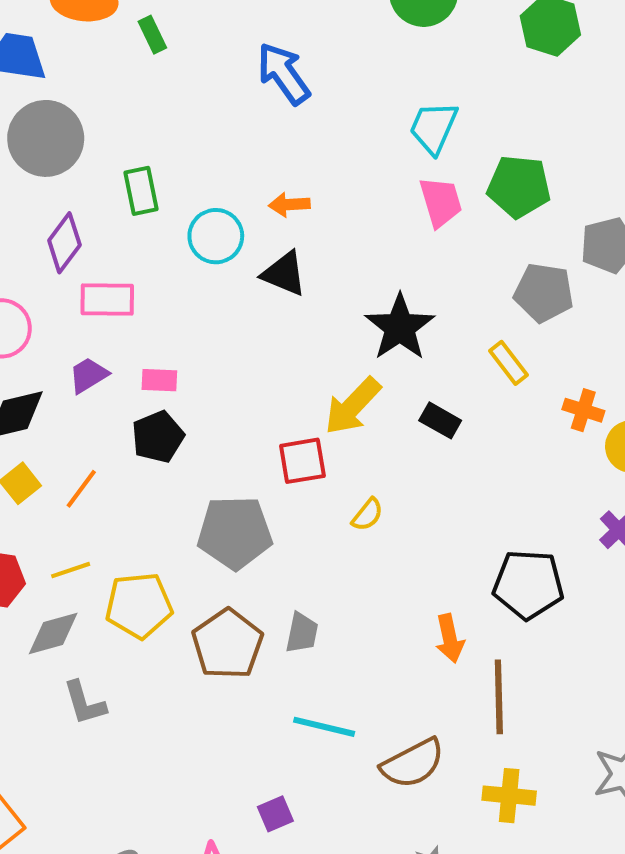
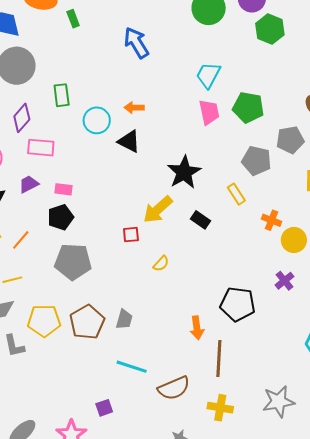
red square: (302, 461) -> (131, 235), size x0.7
gray pentagon: (235, 533) -> (73, 262), moved
yellow pentagon: (139, 605) -> (44, 321), moved

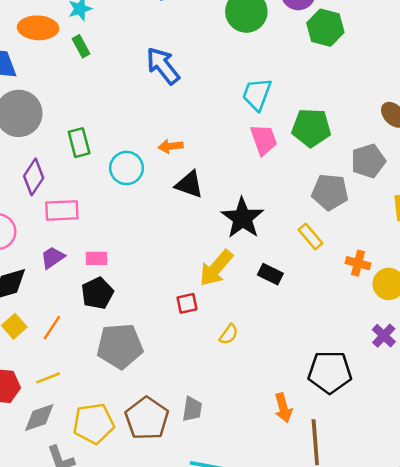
black triangle: (129, 141) -> (189, 184), moved

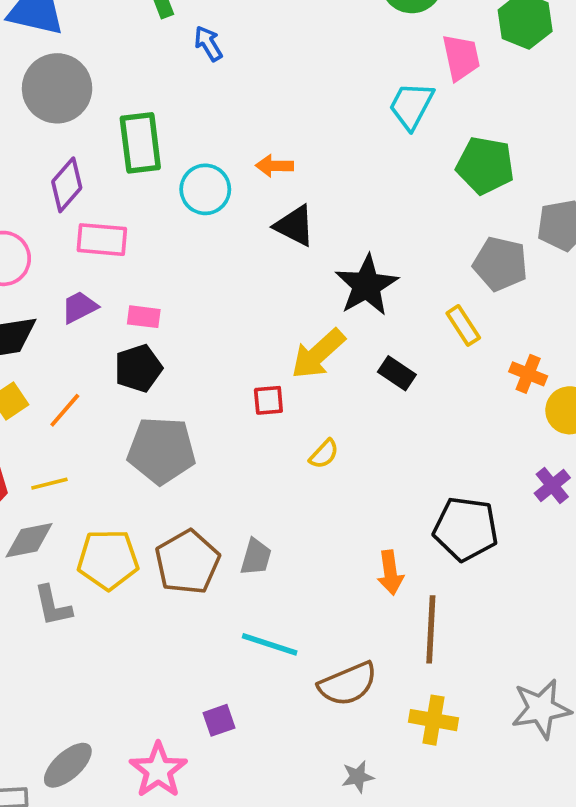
blue arrow: (163, 66) -> (208, 43), moved, size x0.6
pink trapezoid: (264, 140) -> (461, 57), moved
green rectangle: (79, 143) -> (140, 143), size x1.4

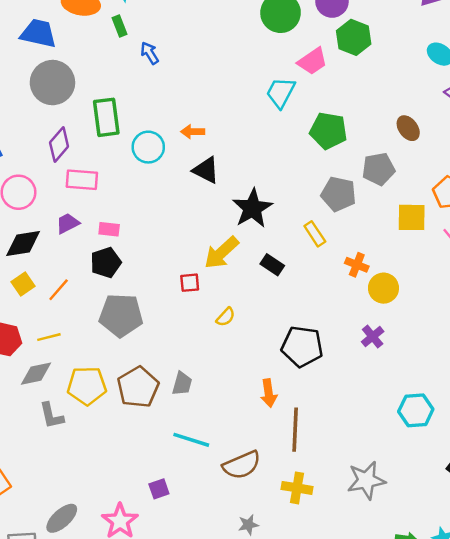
pink trapezoid: (461, 57) -> (312, 61), turned 68
black pentagon: (466, 529) -> (302, 347), moved

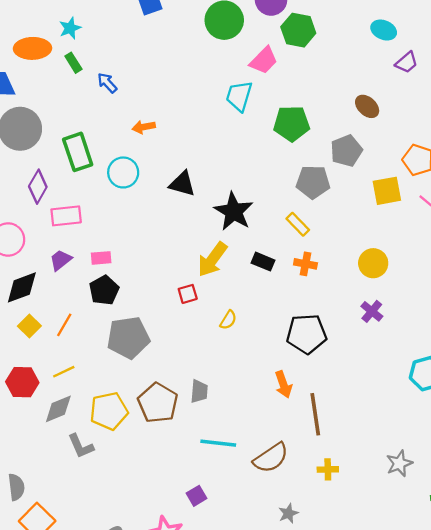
orange arrow: (193, 132) -> (144, 127), moved
orange cross: (357, 265) -> (305, 264), moved
gray star: (366, 480) -> (399, 463), moved, size x0.7
yellow cross: (297, 488) -> (328, 469), size x0.7

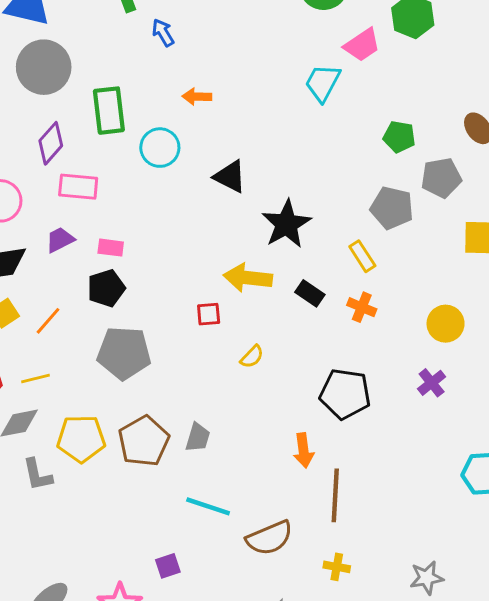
green pentagon: (292, 124) -> (399, 137), moved, size x0.7
yellow arrow: (212, 259) -> (248, 278), turned 48

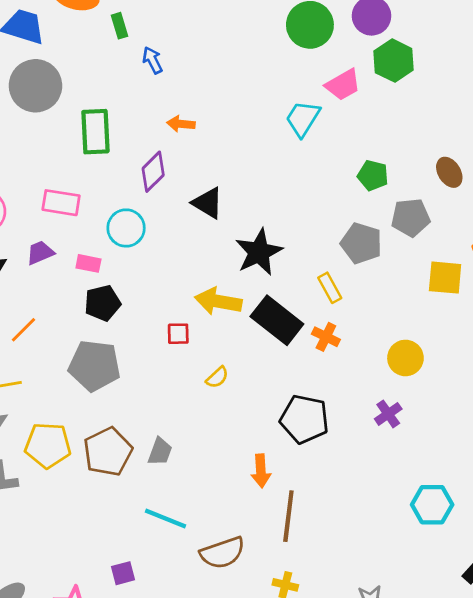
purple diamond: (51, 143) -> (153, 172), moved
cyan circle: (160, 148) -> (126, 228), moved
black pentagon: (106, 288) -> (103, 303), moved
black rectangle: (310, 293) -> (277, 320), size x1.8

